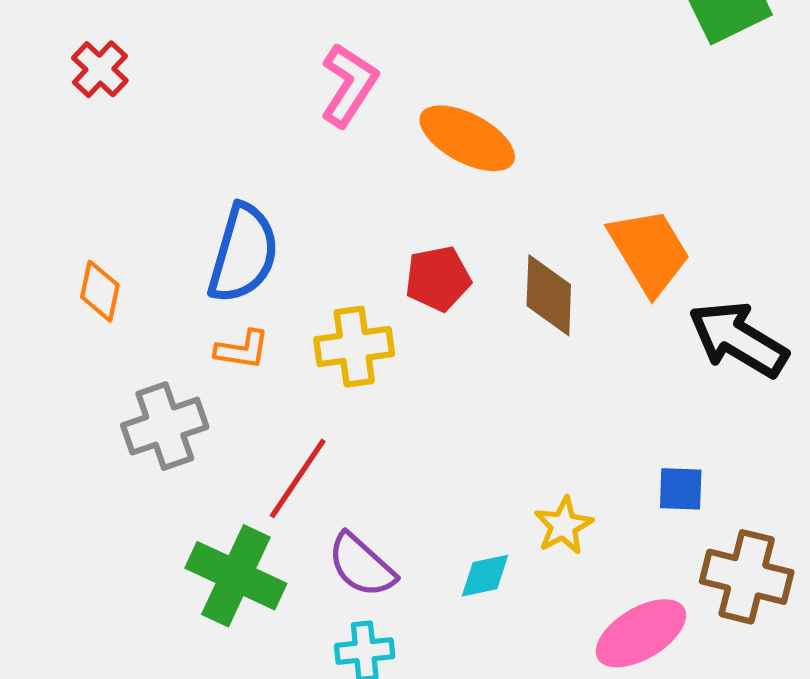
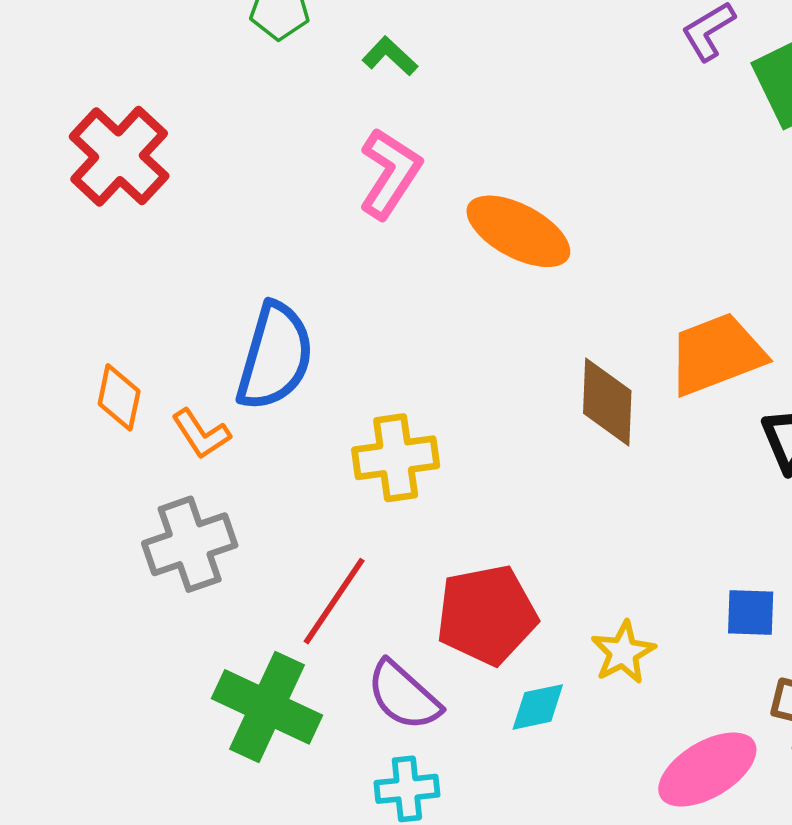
red cross: (100, 69) -> (119, 156), size x1.6
orange trapezoid: (649, 251) -> (716, 354), turned -80
red pentagon: (438, 279) -> (487, 615), moved, size x1.4
orange L-shape: (242, 350) -> (201, 434), moved, turned 48

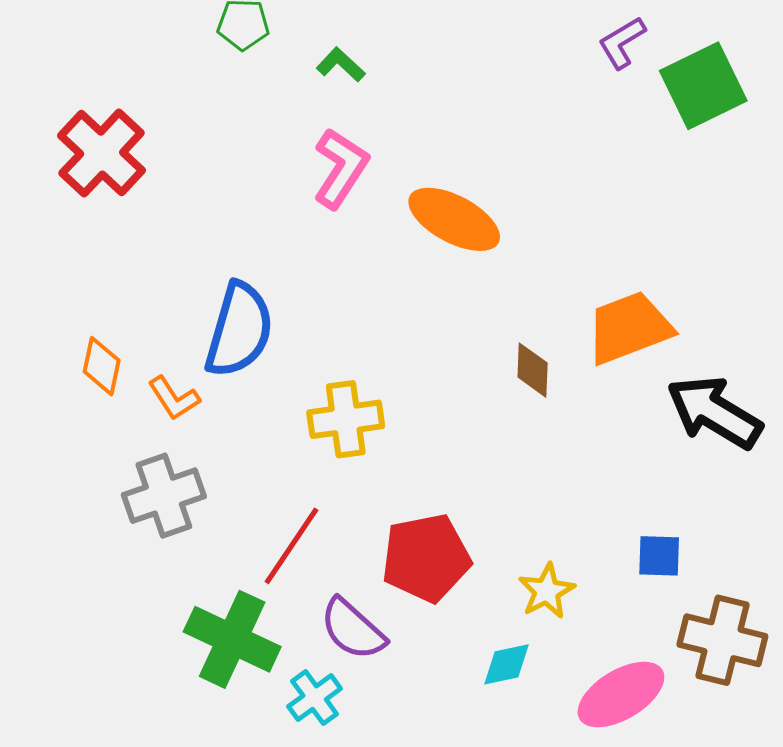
brown diamond: (607, 402) -> (533, 370), size x0.7
cyan diamond: (538, 707) -> (506, 664), moved
cyan cross: (407, 789) -> (315, 698), moved, turned -30

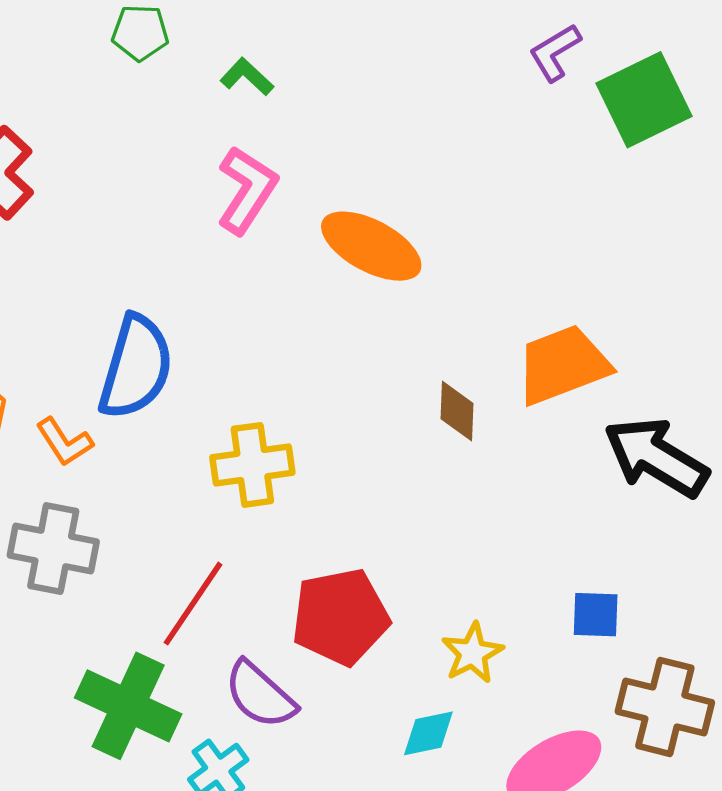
gray cross: (164, 496) -> (53, 549), turned 30

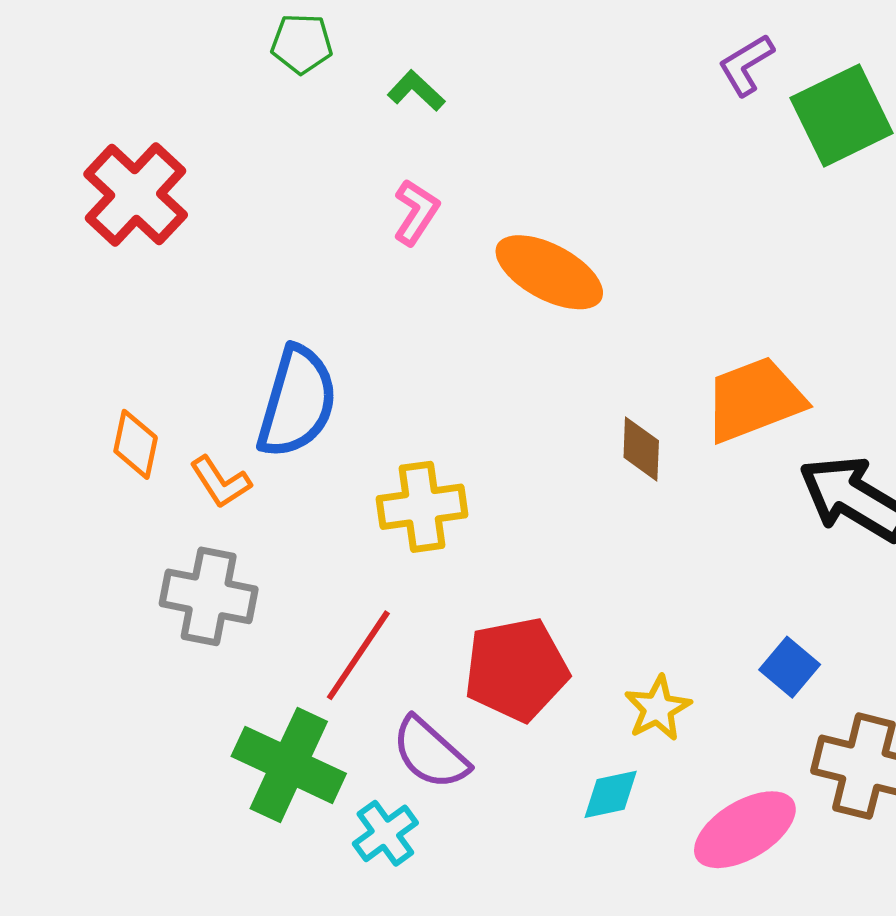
pink L-shape: (247, 190) -> (416, 212), size x0.7
blue square: (596, 615) -> (790, 667), turned 38

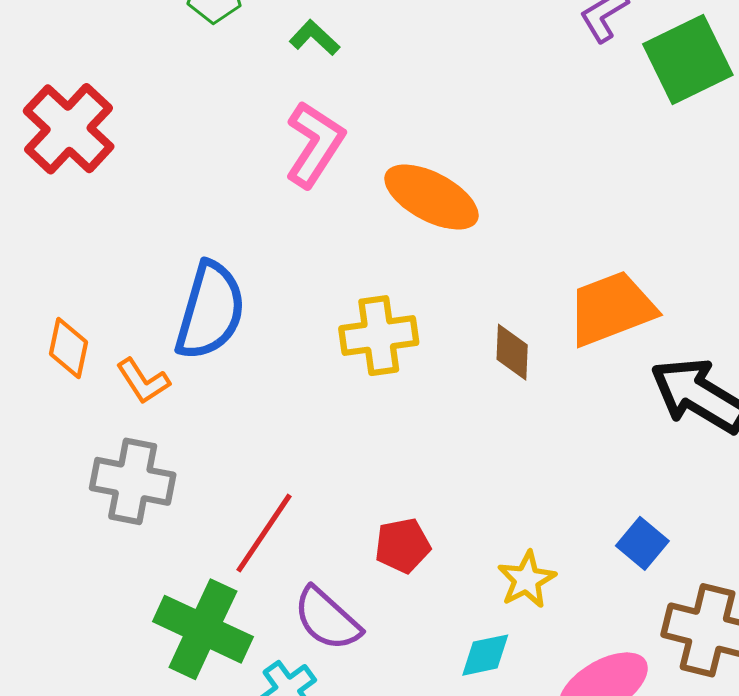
pink L-shape: (416, 212) -> (315, 144), size x1.5
yellow cross: (422, 507) -> (379, 336), moved
red pentagon: (516, 669) -> (403, 545), size x0.6

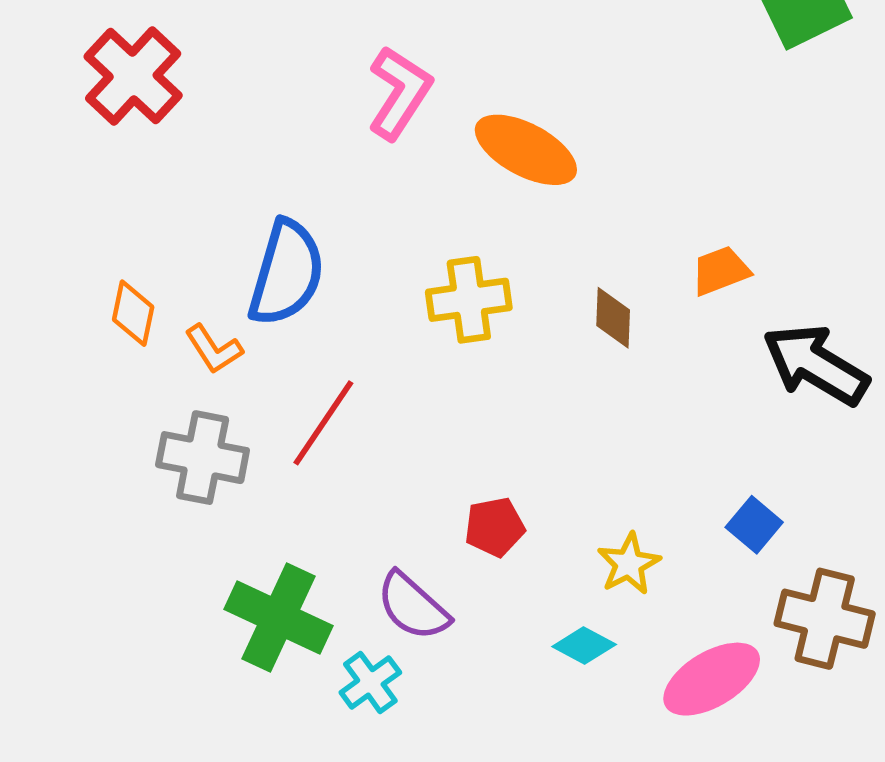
orange trapezoid: (611, 309) -> (721, 271), size x0.6
red line: (264, 533) -> (323, 423), moved
cyan diamond: (485, 655) -> (584, 646), turned 40

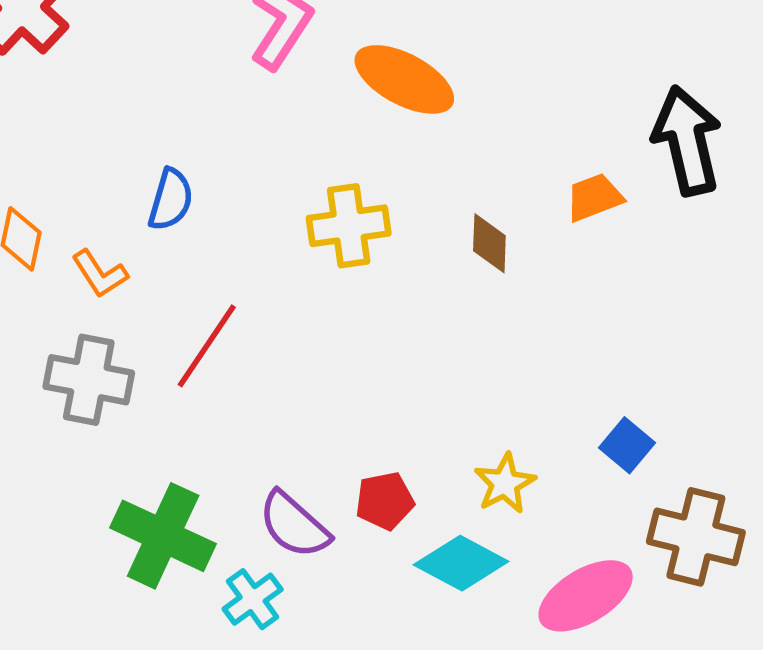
blue semicircle: (286, 273) -> (171, 200), size x0.6
black arrow: (816, 365) -> (687, 141), moved, turned 46
red pentagon: (495, 527) -> (385, 501), moved
cyan diamond: (584, 646) -> (461, 563), size x1.5

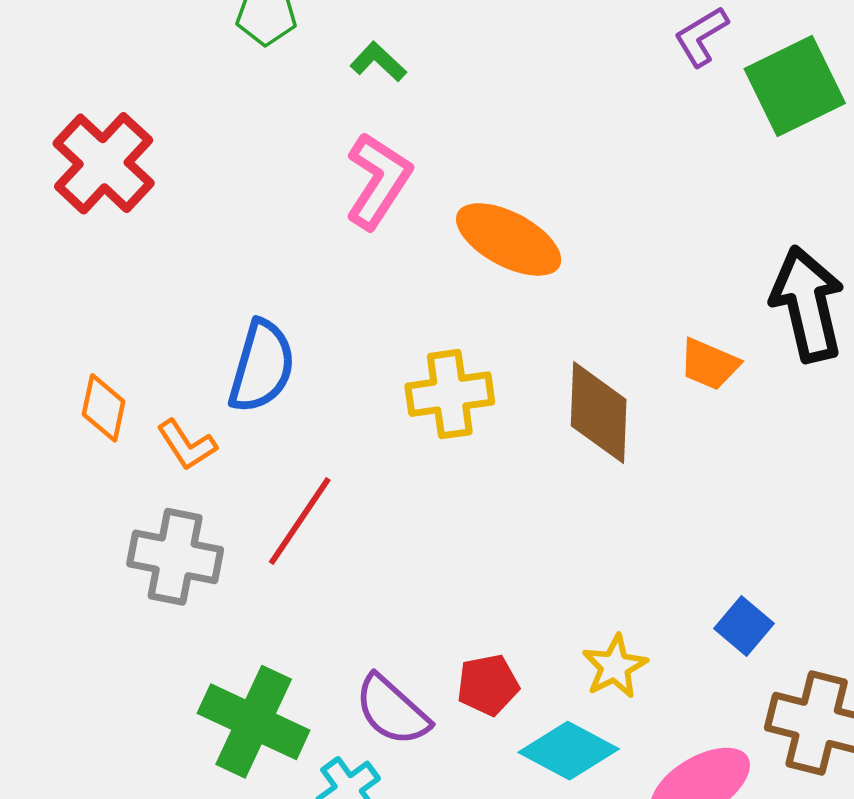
orange trapezoid: (594, 197) -> (709, 364), turned -136
blue semicircle: (171, 200) -> (262, 366), size x1.4
brown diamond: (489, 243) -> (599, 413), size x1.6

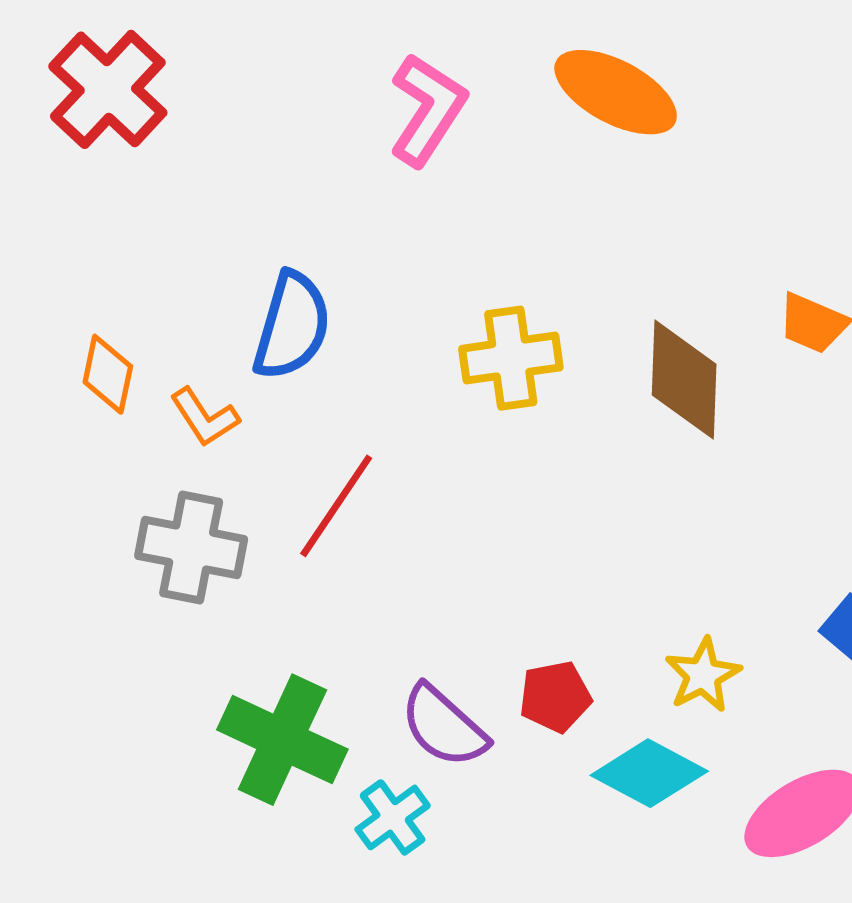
orange ellipse: (509, 239) -> (616, 92), moved

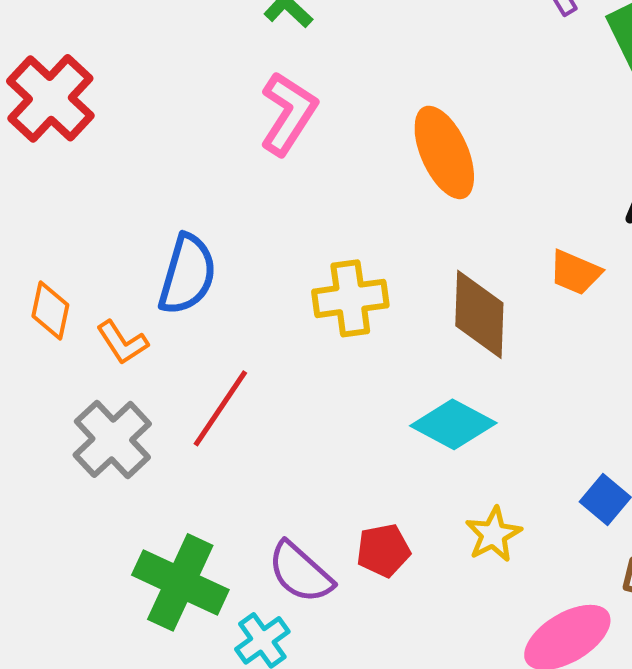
orange ellipse: (616, 92) -> (444, 152), moved, turned 38
gray cross: (191, 547) -> (112, 439), turned 36
cyan diamond: (649, 773) -> (453, 424), moved

